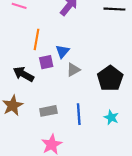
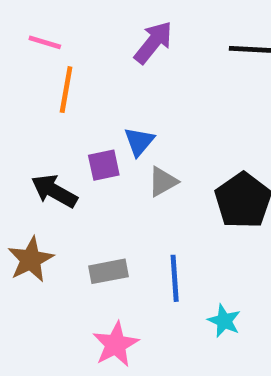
orange line: (36, 39) -> (66, 90), moved
cyan star: (111, 117) -> (224, 321), moved

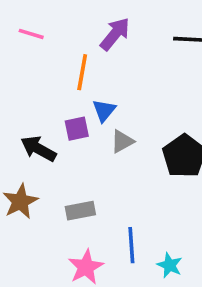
orange line: (66, 90) -> (82, 72), moved
blue line: (175, 278) -> (131, 245), moved
cyan star: (224, 321) -> (170, 265), moved

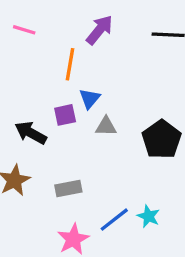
gray triangle: (122, 141) -> (106, 126), turned 30
blue line: (131, 245) -> (114, 220), turned 56
cyan star: (170, 265) -> (149, 216), moved

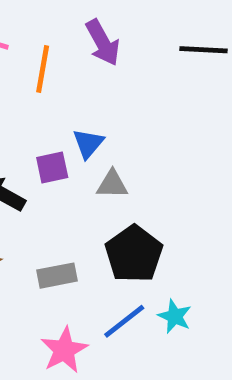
purple arrow: (99, 30) -> (103, 43), turned 112
orange line: (70, 64) -> (43, 69), moved
black pentagon: (162, 139) -> (134, 254), moved

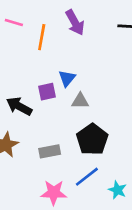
cyan star: (175, 316) -> (117, 190), moved
pink star: (64, 350) -> (54, 193), turned 30

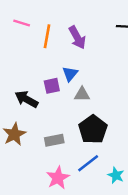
purple arrow: (75, 23) -> (77, 37), moved
pink star: (54, 193) -> (58, 178), turned -30

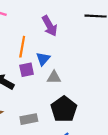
orange line: (47, 36) -> (22, 47), moved

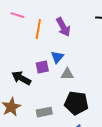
orange line: (22, 47) -> (38, 29), moved
black pentagon: (64, 109) -> (76, 103), turned -30

